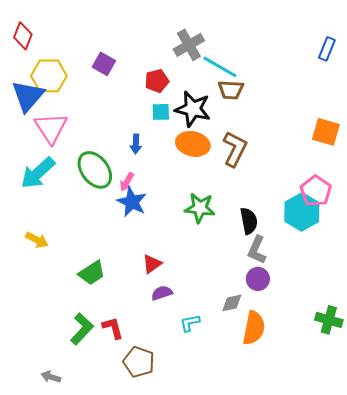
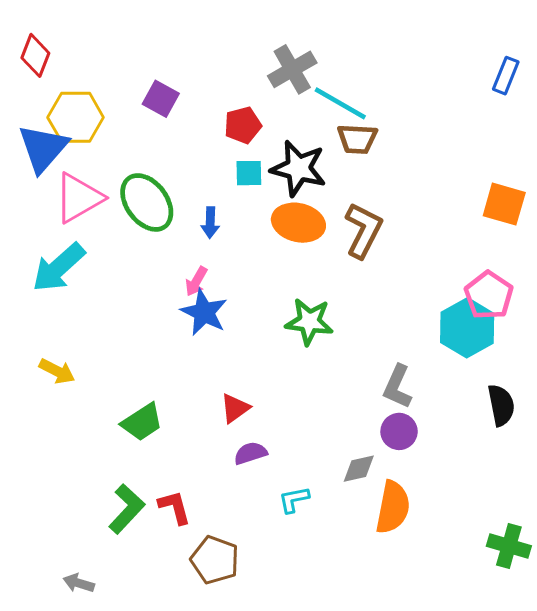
pink triangle: (51, 128) -> (79, 198), turned 33
green ellipse: (95, 170) -> (147, 202), moved
black semicircle: (249, 221) -> (501, 405), moved
green cross: (329, 320) -> (509, 546), moved

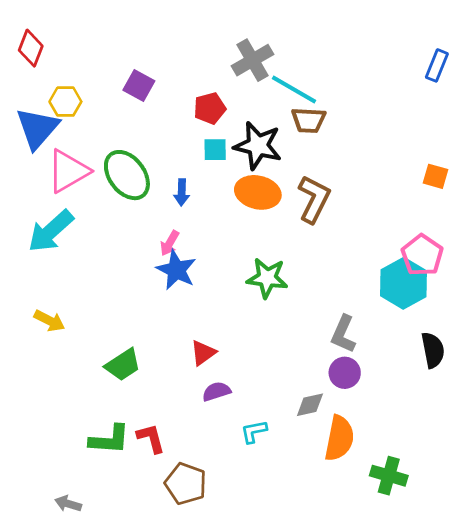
yellow hexagon: (76, 117) -> (65, 102), size x0.7
orange square: (504, 204) -> (436, 176), size x0.7
green L-shape: (127, 509) -> (110, 440), turned 51
green cross: (509, 546) -> (389, 476), moved

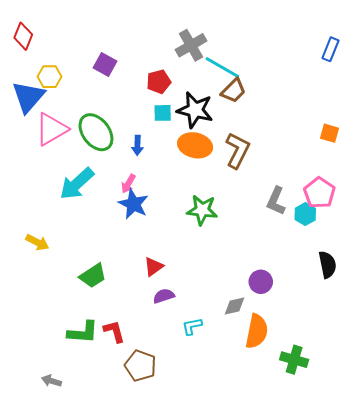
brown trapezoid: (309, 120) -> (233, 91), turned -48
cyan arrow: (51, 231) -> (77, 184), moved
cyan hexagon: (403, 283) -> (305, 214), size x0.6
gray L-shape: (343, 334) -> (276, 201), moved

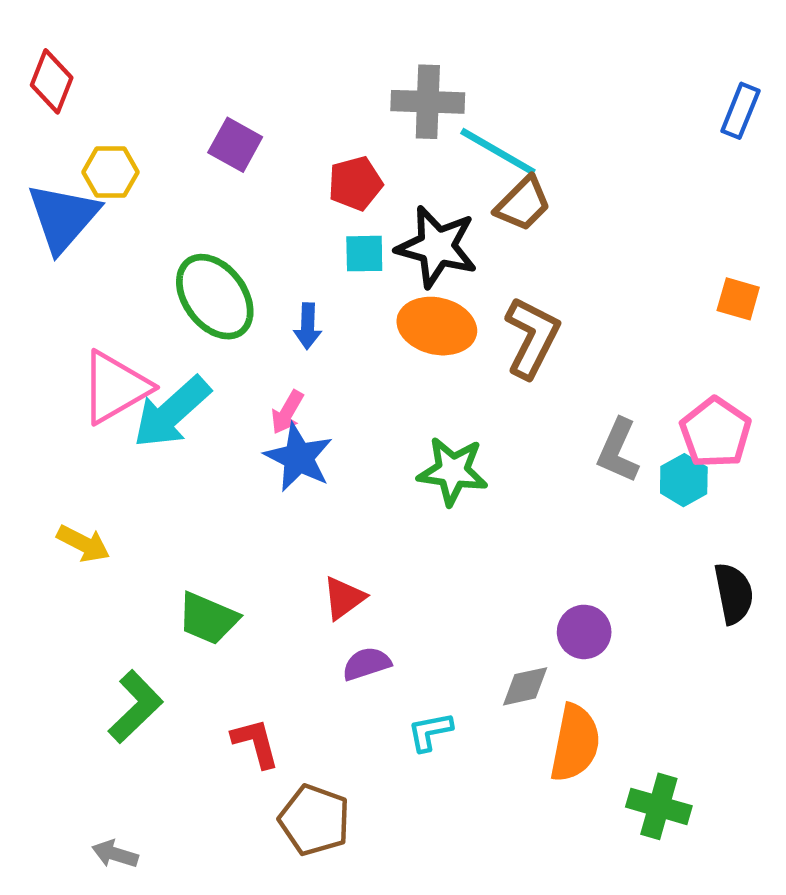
gray cross: (191, 45) -> (428, 102), turned 32
pink triangle: (52, 129) -> (115, 387), moved
green trapezoid: (93, 276) -> (208, 618), turned 56
green L-shape: (83, 332) -> (135, 707), moved, turned -48

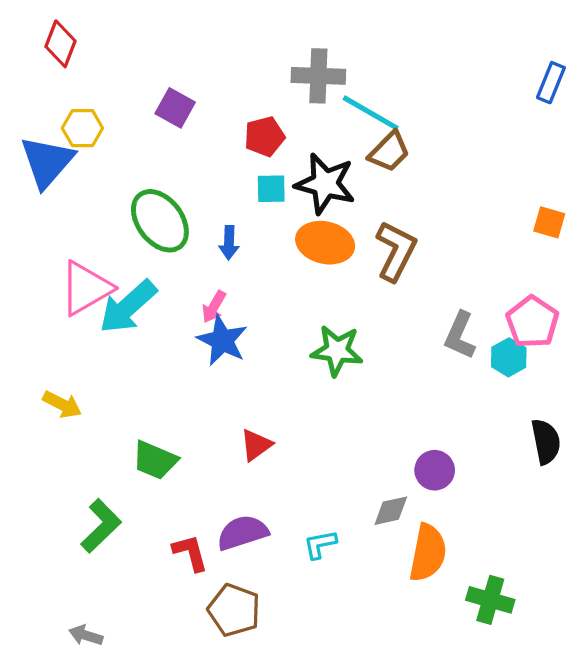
red diamond: (52, 81) -> (61, 44), moved
purple semicircle: (367, 664) -> (243, 533), moved, size x1.4

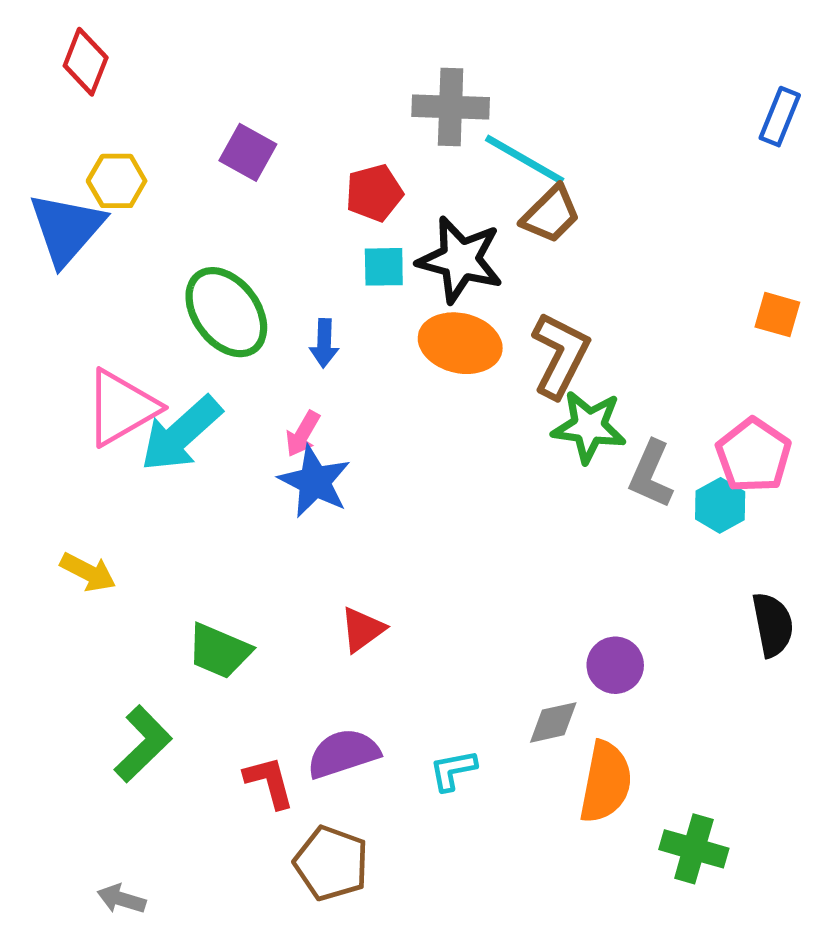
green star: (337, 351) -> (589, 427), moved

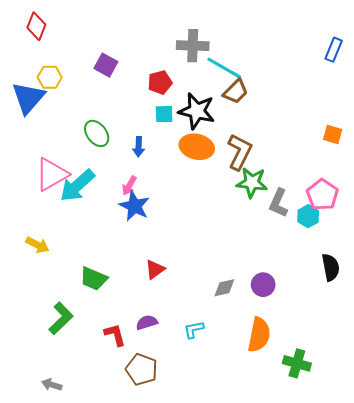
green ellipse: (226, 312) -> (97, 133), size x0.7
gray diamond: (553, 722) -> (224, 288), moved
purple semicircle: (343, 753) -> (147, 322), size x0.7

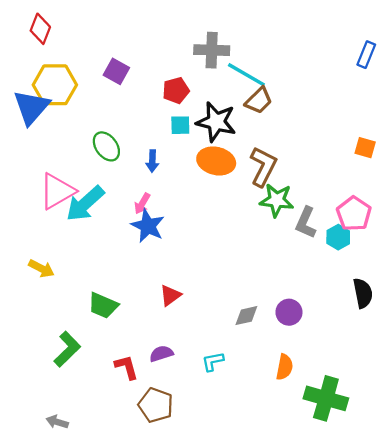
yellow hexagon: (50, 77) -> (55, 85), size x1.6
orange semicircle: (259, 335) -> (284, 367), size x0.7
green cross: (297, 363) -> (326, 398), size x1.4

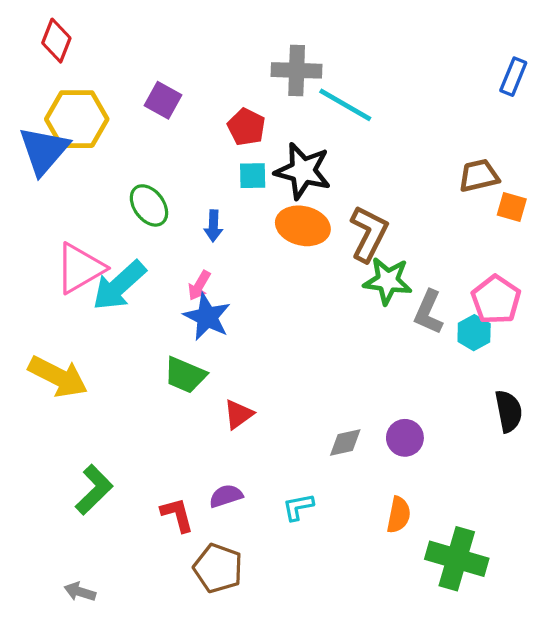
red pentagon: (176, 90) -> (246, 127), turned -30
brown trapezoid: (259, 100) -> (479, 176), moved, turned -148
yellow arrow: (41, 268) -> (58, 377), size x1.6
green trapezoid: (103, 305) -> (185, 375), moved

